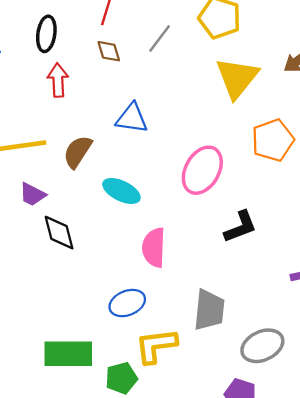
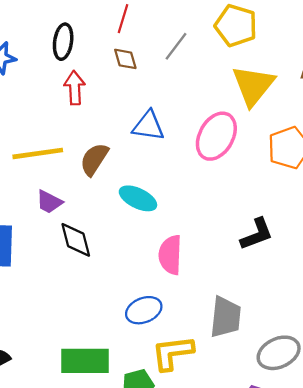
pink ellipse: (202, 170) -> (216, 136), moved

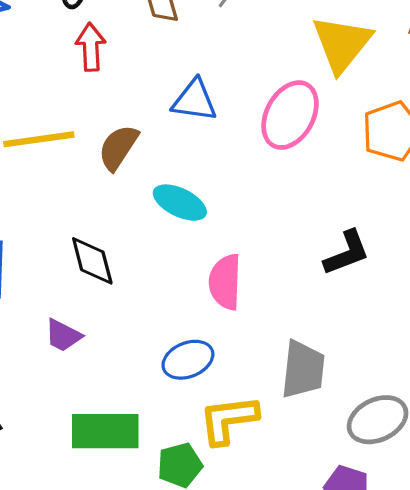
purple trapezoid: (49, 202) -> (63, 335), moved

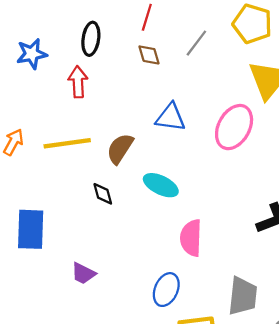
red arrow: (91, 47) -> (78, 82), moved
black diamond: (92, 261) -> (103, 194), moved, size x0.7
blue ellipse: (188, 360) -> (166, 290), turned -44

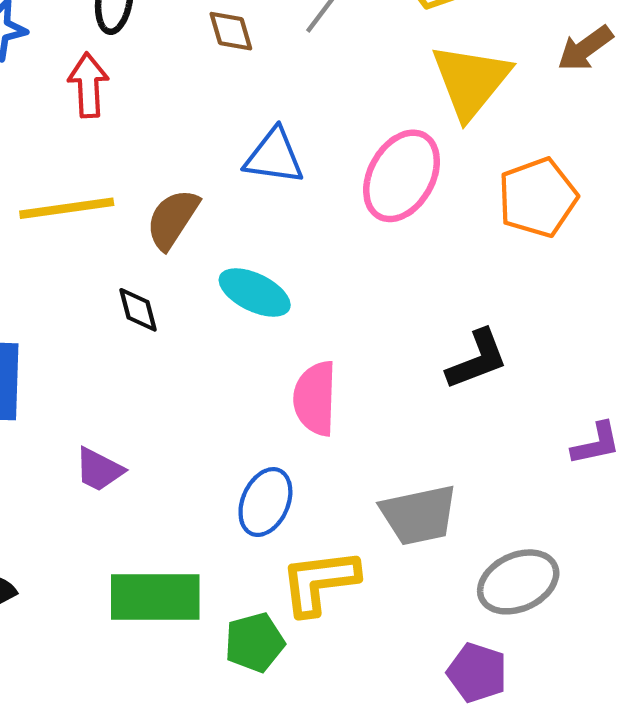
gray trapezoid: (243, 296) -> (419, 515), turned 72

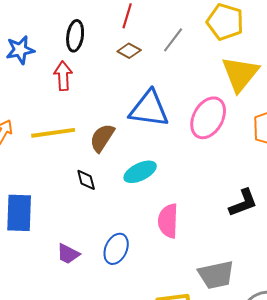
brown diamond: (231, 31) -> (129, 51), turned -45
blue triangle: (274, 156) -> (149, 109), size x1.4
cyan ellipse: (255, 293) -> (140, 172), turned -52
blue ellipse: (265, 502) -> (116, 249), moved

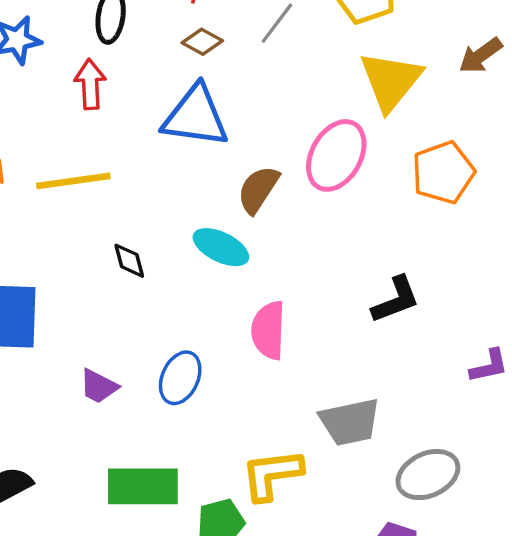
blue triangle: (149, 109) -> (195, 116), moved
brown semicircle: (102, 138) -> (258, 189), moved
cyan ellipse: (140, 172) -> (221, 247), turned 52

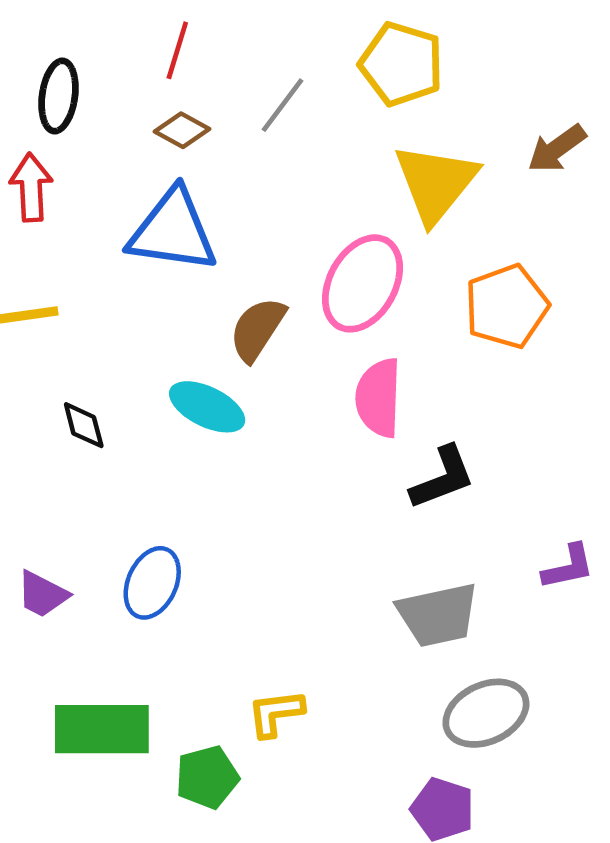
pink semicircle: (268, 330) -> (379, 398), moved
gray trapezoid: (350, 422) -> (438, 615), moved
yellow L-shape: (272, 475) -> (276, 713), size x0.7

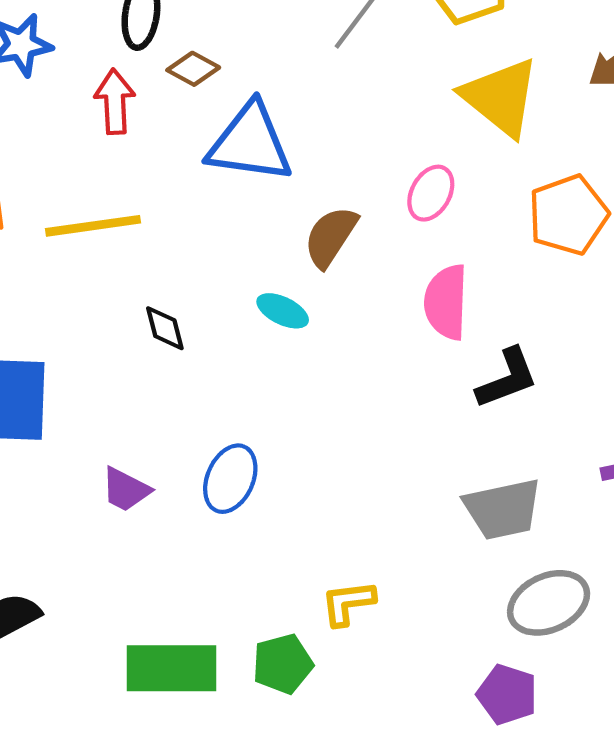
brown diamond: (182, 130) -> (193, 69), moved
yellow triangle: (436, 183) -> (501, 97), turned -30
pink ellipse: (363, 283) -> (431, 193), size x0.6
cyan ellipse: (207, 407) -> (283, 311), size x0.7
green rectangle: (102, 729) -> (171, 668), moved

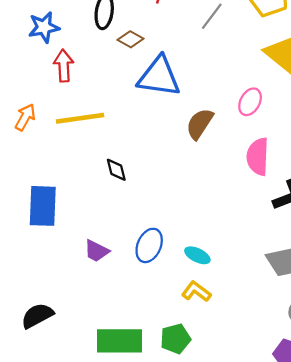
red arrow: (115, 102) -> (64, 66), moved
cyan ellipse: (283, 311) -> (197, 255), moved
yellow L-shape: (348, 603) -> (196, 291), moved, turned 44

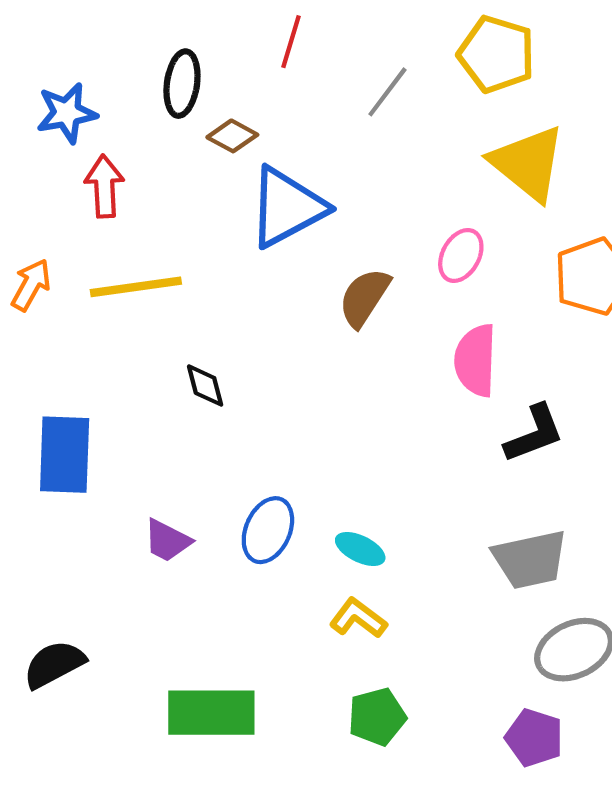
blue triangle: (159, 77) -> (287, 207), turned -36
green pentagon: (175, 339) -> (377, 717), moved

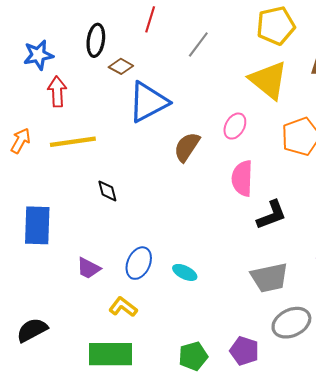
yellow pentagon: (496, 54) -> (276, 26), moved, turned -30
yellow L-shape: (358, 618) -> (123, 307), moved
purple pentagon: (534, 738) -> (244, 351), moved

